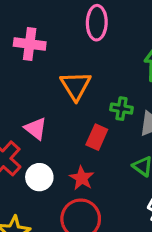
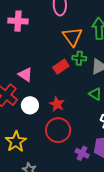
orange triangle: (76, 86) -> (72, 37), moved
red rectangle: (97, 137) -> (61, 67), moved, turned 35

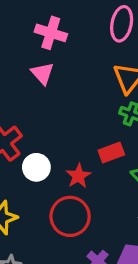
red rectangle: (61, 67) -> (111, 152), moved
pink triangle: (25, 75) -> (42, 73), moved

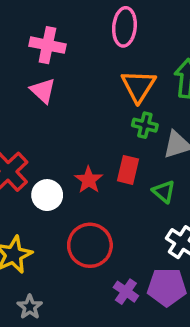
red rectangle: (111, 152) -> (128, 170), turned -50
red star: (78, 176) -> (89, 180), moved

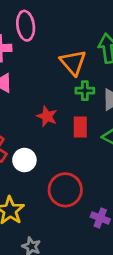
pink ellipse: (124, 27) -> (26, 26), moved
red star: (89, 180) -> (47, 116), moved

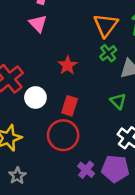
green cross: (85, 91) -> (108, 53), turned 35
red rectangle: (80, 127) -> (70, 106), moved

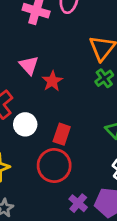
pink triangle: (38, 24) -> (29, 65), moved
red star: (68, 65) -> (52, 81), moved

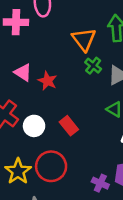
red rectangle: (62, 134) -> (69, 126), turned -42
red circle: (54, 166) -> (51, 166), moved

